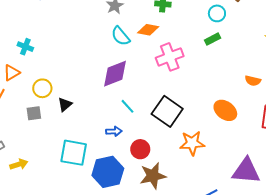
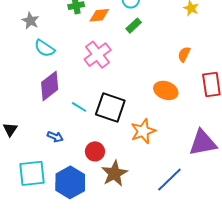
orange diamond: (148, 30) -> (99, 15), moved
orange semicircle: (253, 81) -> (184, 54), turned 119
cyan line: (128, 106) -> (79, 107), moved
blue arrow: (114, 131) -> (55, 137), moved, turned 42

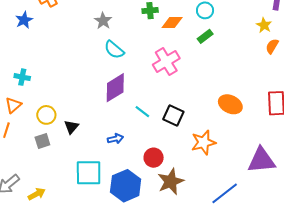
orange semicircle: (184, 54) -> (272, 46), moved
black square: (110, 108) -> (173, 116), size x0.7
blue arrow: (55, 137) -> (115, 139), turned -42

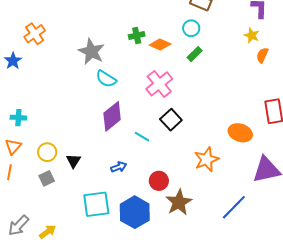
gray star: (103, 21) -> (91, 52), size x1.5
orange diamond: (172, 23) -> (160, 44), turned 30
orange ellipse: (230, 104) -> (240, 133), moved
black square: (173, 116) -> (171, 120), moved, turned 30

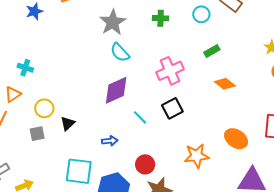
cyan circle: (191, 28) -> (201, 14), moved
orange diamond: (160, 44) -> (225, 84), moved

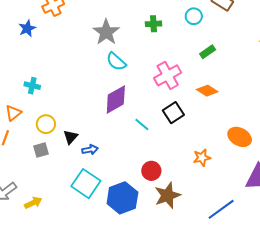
cyan cross: (25, 68) -> (32, 86), moved
orange diamond: (225, 84) -> (207, 91), moved
blue arrow: (110, 141) -> (90, 150), moved
orange star: (197, 156) -> (202, 158), size x0.7
cyan square: (79, 171) -> (86, 184), turned 32

